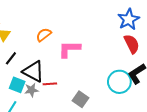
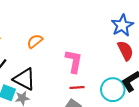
pink L-shape: (69, 49) -> (74, 61), moved, turned 100
red line: (50, 84) -> (77, 88), moved

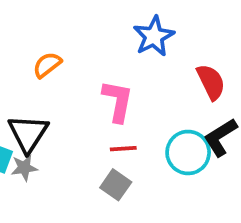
blue star: (122, 25) -> (154, 36), moved
black triangle: (24, 79) -> (28, 133), turned 35

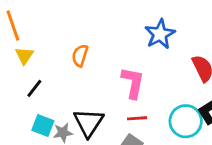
orange semicircle: (47, 65) -> (80, 56), turned -35
black triangle: (28, 133) -> (89, 123), moved

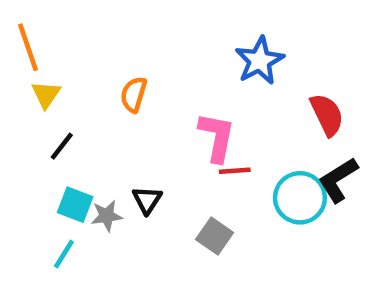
red line: (137, 118) -> (235, 171), moved
black triangle: (89, 123) -> (147, 200), size x0.6

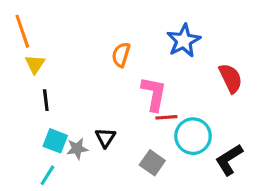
orange semicircle: (134, 94) -> (121, 55), moved
black line: (62, 146) -> (46, 100), turned -45
black L-shape: (338, 180) -> (229, 160), moved
cyan circle: (300, 198) -> (193, 136), moved

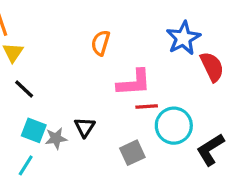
blue star: (184, 41) -> (183, 38), moved
pink L-shape: (154, 94) -> (134, 83), turned 75
black line: (46, 100) -> (24, 89), turned -40
gray square: (152, 163) -> (132, 153), turned 30

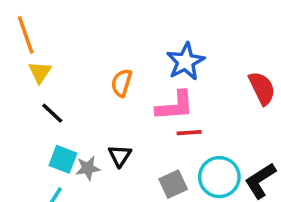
blue star: (183, 38) -> (186, 62), moved
orange semicircle: (101, 43) -> (122, 83), moved
cyan circle: (174, 126) -> (219, 177), moved

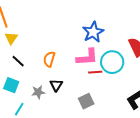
orange semicircle: (122, 83) -> (49, 59), moved
cyan square: (63, 159) -> (11, 85), moved
cyan circle: (219, 177) -> (112, 62), moved

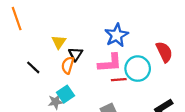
yellow triangle: (11, 38) -> (59, 42), moved
cyan square: (11, 85) -> (65, 94), moved, turned 35
black triangle: (56, 85) -> (75, 54), moved

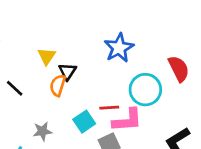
pink L-shape: (110, 63) -> (127, 120), moved
red line: (119, 80) -> (109, 108), moved
cyan square: (65, 94) -> (84, 122), moved

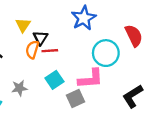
red line: (109, 108) -> (50, 51), moved

